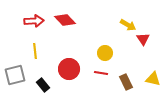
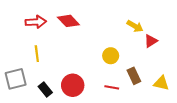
red triangle: (143, 39) -> (151, 41), turned 32
red circle: (69, 69) -> (73, 85), moved
red line: (101, 73) -> (112, 87), moved
brown rectangle: (126, 82) -> (134, 76), moved

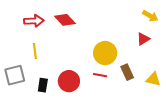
yellow arrow: (135, 26) -> (150, 16), moved
yellow circle: (111, 56) -> (105, 53), size x1.5
red line: (112, 87) -> (100, 75), moved
black rectangle: (45, 89) -> (43, 85), turned 48

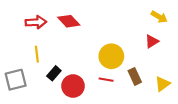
yellow triangle: (153, 79) -> (162, 84), turned -49
black rectangle: (43, 85) -> (54, 73), moved, turned 32

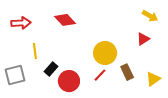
red arrow: (36, 22) -> (21, 23), moved
red line: (106, 80) -> (100, 75), turned -56

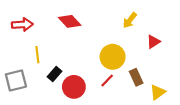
yellow arrow: (150, 16) -> (130, 20), moved, turned 98
yellow triangle: (153, 79) -> (158, 92), moved

